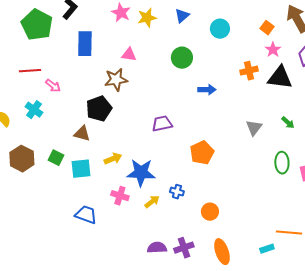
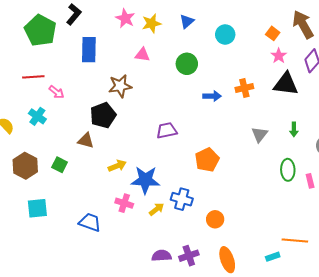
pink triangle: (129, 55) -> (142, 55), moved
orange cross: (249, 71) -> (244, 88), moved
green arrow: (288, 123) -> (294, 129), turned 48
cyan square: (81, 169) -> (37, 208), moved
blue cross: (177, 192) -> (182, 199), size x1.5

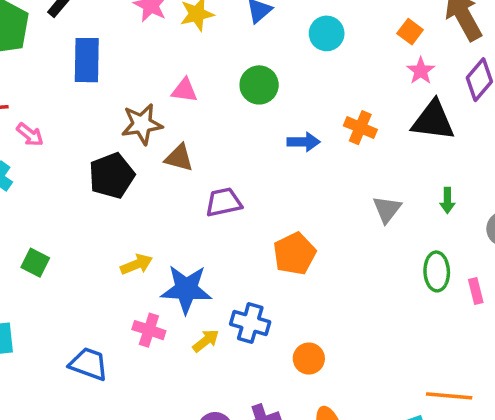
pink triangle: (142, 55) -> (184, 90), moved
orange cross: (244, 88) -> (360, 128), turned 36
brown triangle: (86, 141) -> (179, 158), moved

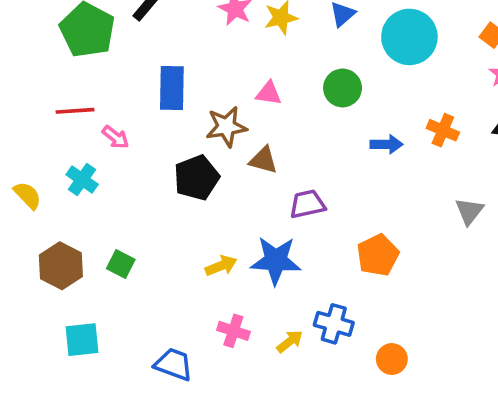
cyan circle: (327, 33) -> (409, 37), size x1.6
blue rectangle: (87, 60) -> (172, 88), moved
blue star: (186, 289) -> (276, 260), moved

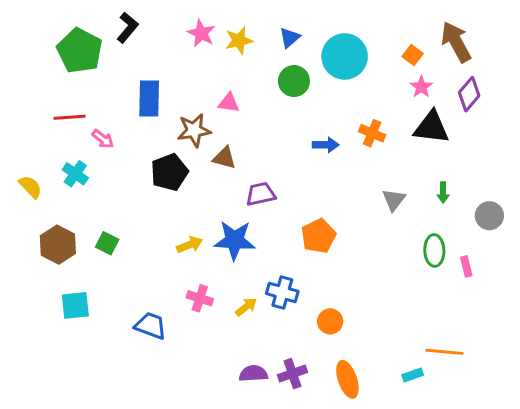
green circle: (343, 88) -> (294, 81), moved

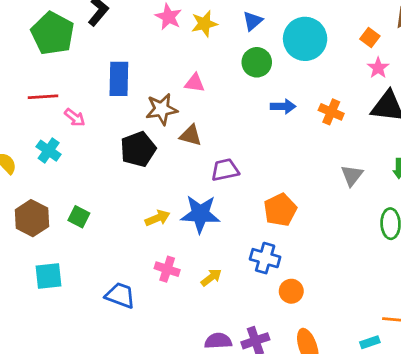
blue arrow: (326, 145) -> (283, 106), moved
blue cross: (282, 292) -> (265, 258), moved

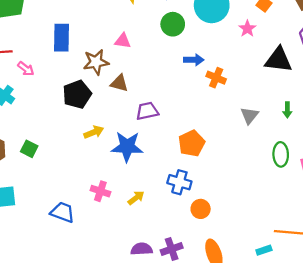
pink star: (378, 68) -> (247, 29), moved
orange cross: (331, 112) -> (216, 78), moved
yellow arrow: (157, 218) -> (94, 132), moved

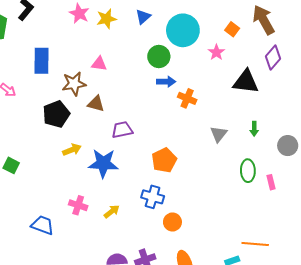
green circle: (173, 24) -> (159, 56), moved

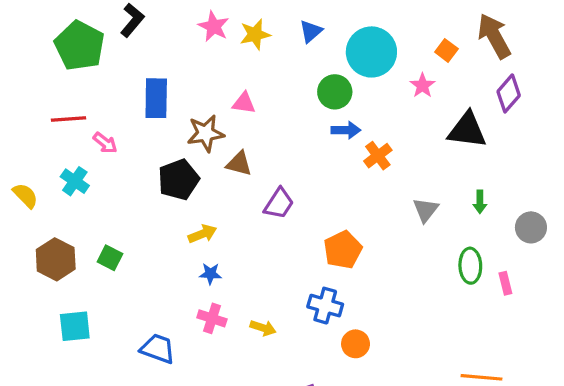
orange cross: (187, 98) -> (378, 156), turned 30
purple trapezoid: (122, 130) -> (279, 203), turned 135
blue star: (103, 163) -> (210, 274), moved, size x0.5
yellow arrow: (112, 212) -> (263, 328), turned 56

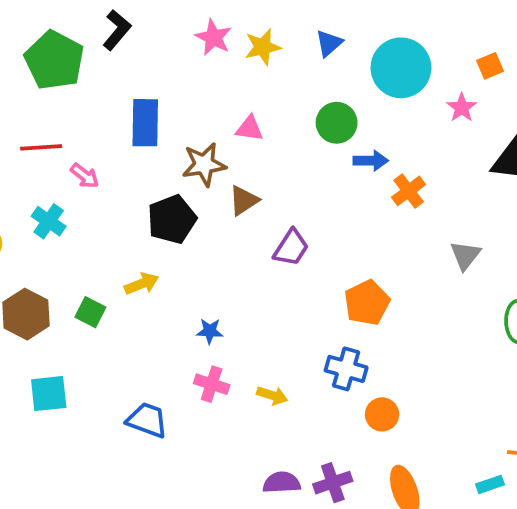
orange square: (446, 50) -> (490, 66), turned 30
green circle: (335, 92) -> (337, 123), moved
brown triangle: (239, 164) -> (244, 200), turned -48
yellow arrow: (202, 234) -> (141, 284), moved

